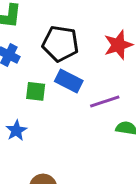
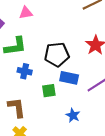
blue star: (16, 131) -> (73, 115), moved

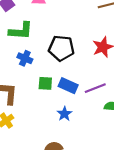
blue rectangle: (69, 78) -> (68, 86), moved

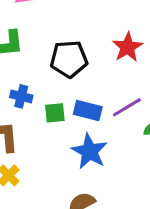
blue cross: (25, 58) -> (21, 96), moved
blue star: (64, 114) -> (90, 151), size x1.6

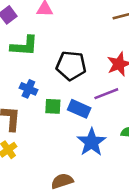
purple line: (127, 107) -> (106, 94), moved
blue star: (90, 151) -> (92, 142), moved

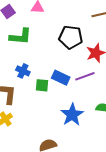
black pentagon: (71, 66) -> (71, 37), moved
blue rectangle: (79, 109) -> (61, 78), moved

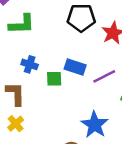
purple line: (85, 76) -> (104, 76), moved
blue star: (72, 115) -> (95, 125), moved

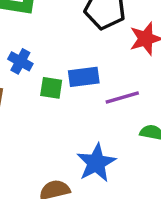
blue rectangle: (75, 67) -> (84, 77), turned -36

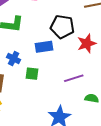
blue rectangle: (84, 77) -> (44, 47), moved

